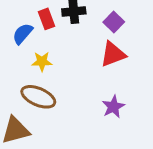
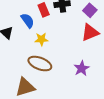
blue semicircle: (23, 34) -> (28, 21), turned 105
purple star: (113, 107) -> (82, 68), moved

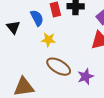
brown ellipse: (40, 64) -> (59, 67), moved

